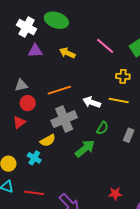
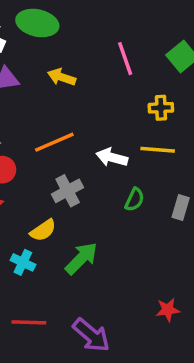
pink line: (105, 46) -> (125, 59), turned 36
gray cross: (64, 119) -> (68, 191), size x0.7
green arrow: (85, 148) -> (81, 258), moved

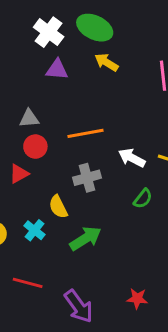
yellow arrow: (62, 77) -> (106, 62), moved
yellow semicircle: (43, 230) -> (58, 207), turned 85
red star: (168, 310) -> (137, 299), moved

